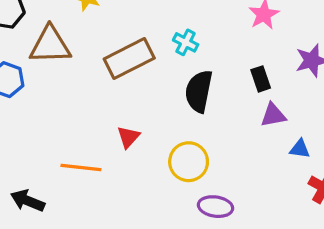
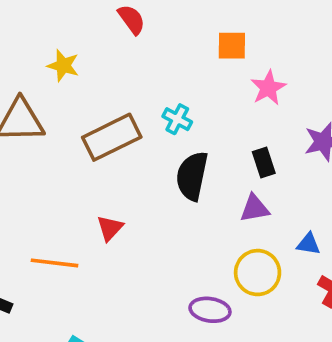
purple triangle: (273, 115) -> (255, 208), moved
yellow circle: (189, 162) -> (258, 273), moved

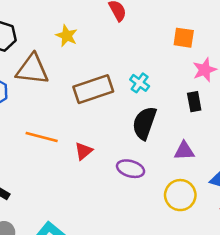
black rectangle: (264, 162) -> (194, 102), moved
orange line: (55, 263) -> (42, 137), moved
purple ellipse: (210, 310) -> (131, 169), moved

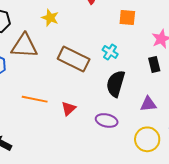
orange square: (184, 38) -> (127, 17), moved
brown rectangle: (93, 89) -> (74, 59), turned 48

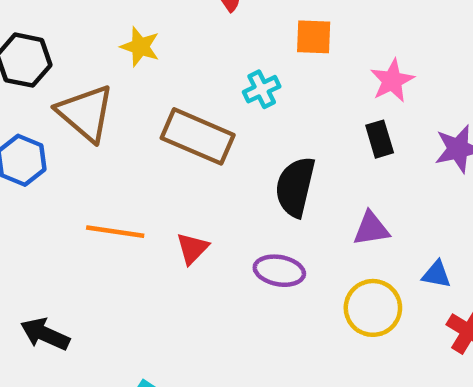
brown triangle: (24, 46) -> (86, 113), turned 40
cyan cross: (110, 52) -> (262, 89), moved, turned 35

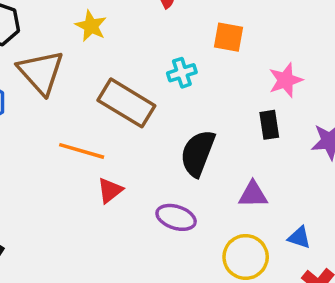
orange line: (115, 232) -> (82, 151), moved

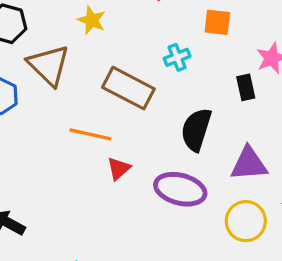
black rectangle: (269, 125) -> (246, 87), moved
purple triangle: (253, 194) -> (249, 164), size x1.4
purple ellipse: (176, 217) -> (180, 189), size x1.4

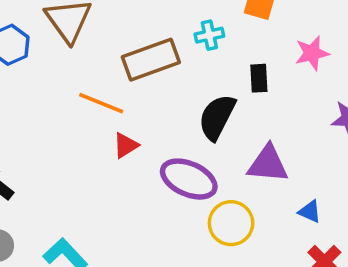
black rectangle: (246, 87) -> (259, 78), moved
brown rectangle: (128, 88) -> (151, 60), turned -57
yellow circle: (246, 221) -> (231, 223), moved

